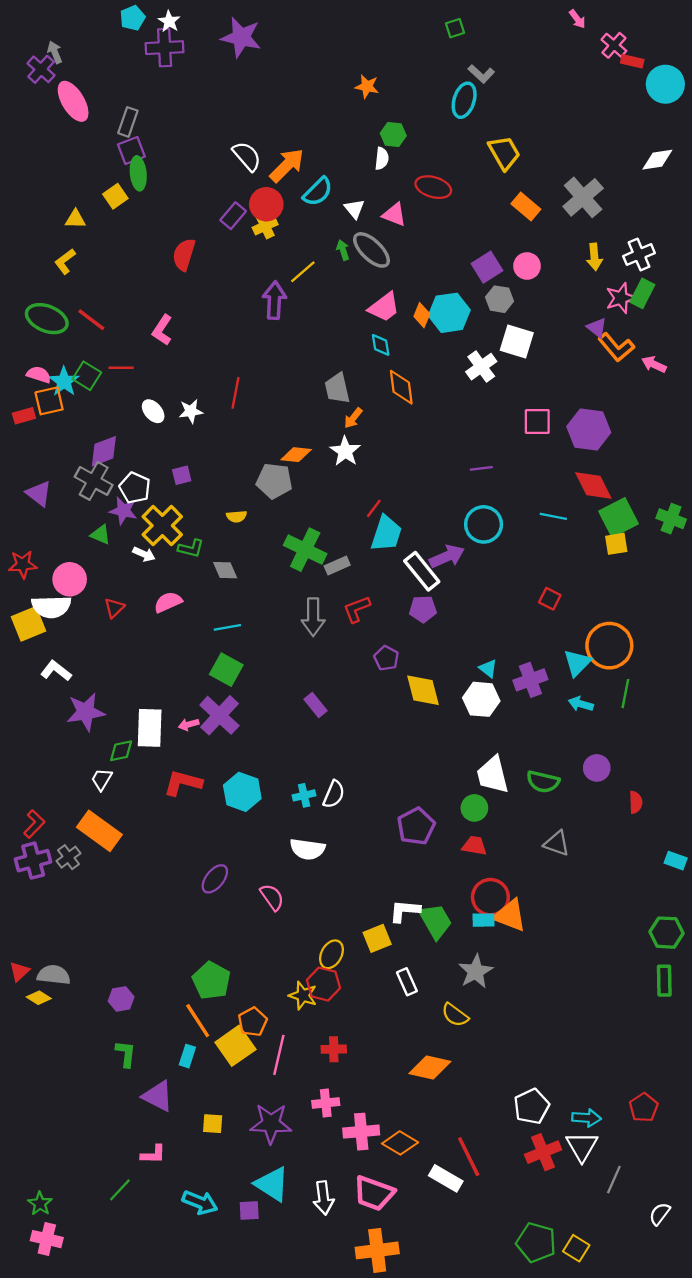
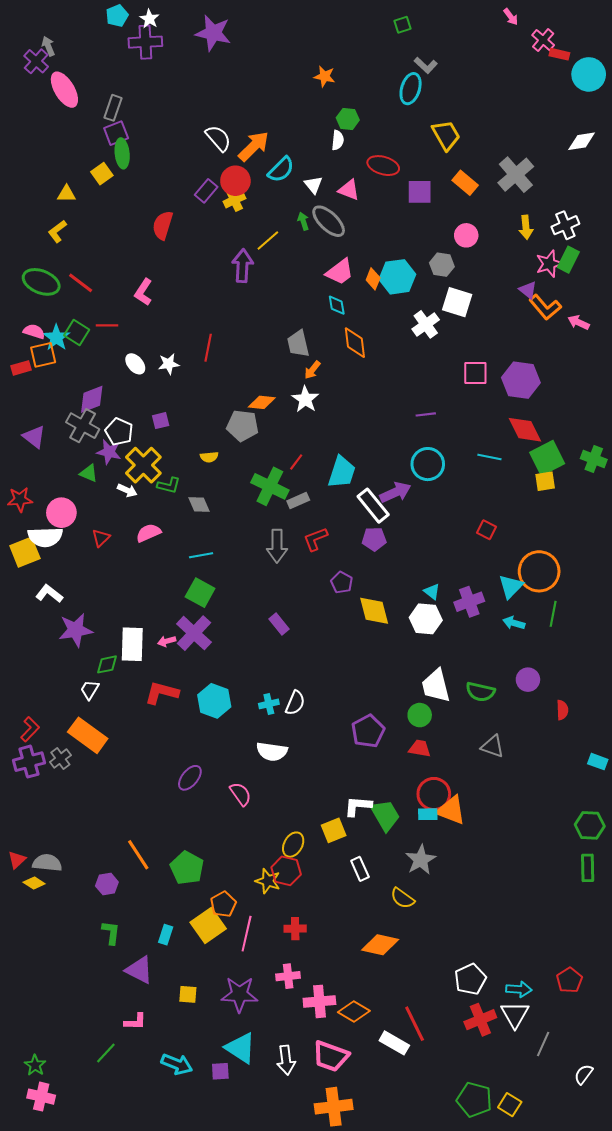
purple square: (487, 267) -> (420, 192), moved, turned 32
red line: (374, 508) -> (296, 462), moved
orange line: (198, 1021) -> (138, 855), moved

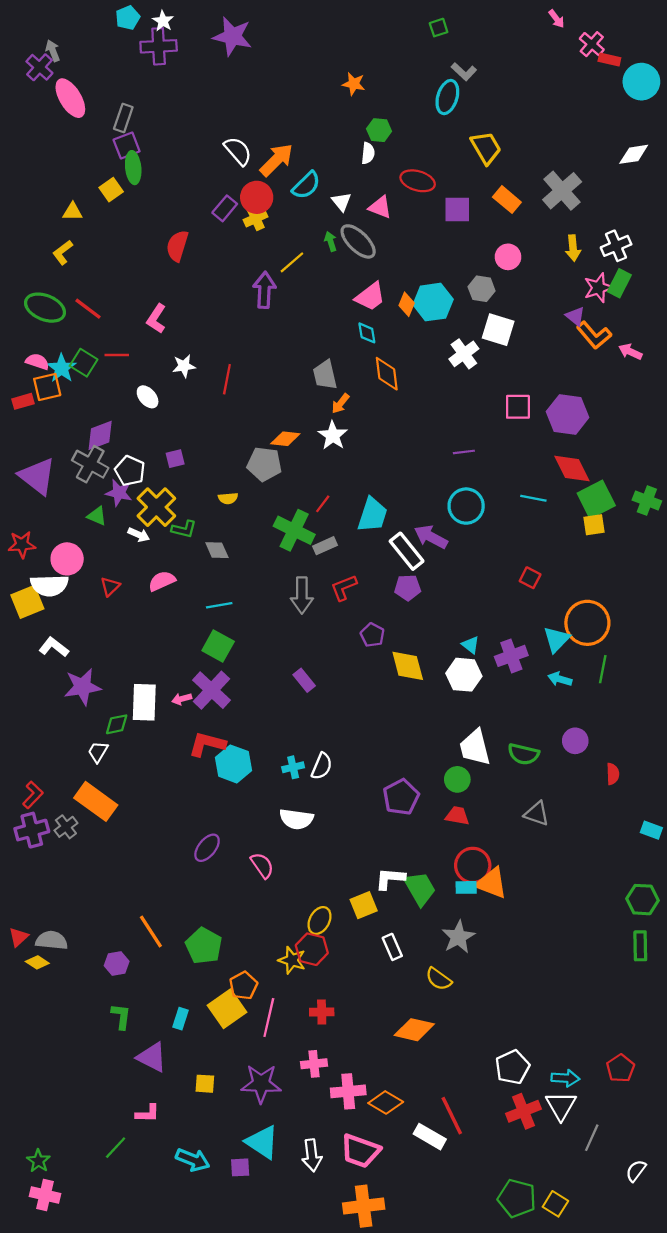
white star: (169, 364) -> (184, 366), moved
purple triangle: (34, 437) -> (37, 476), size x1.5
purple arrow: (395, 492) -> (431, 537), turned -128
red L-shape: (162, 693) -> (207, 744), moved

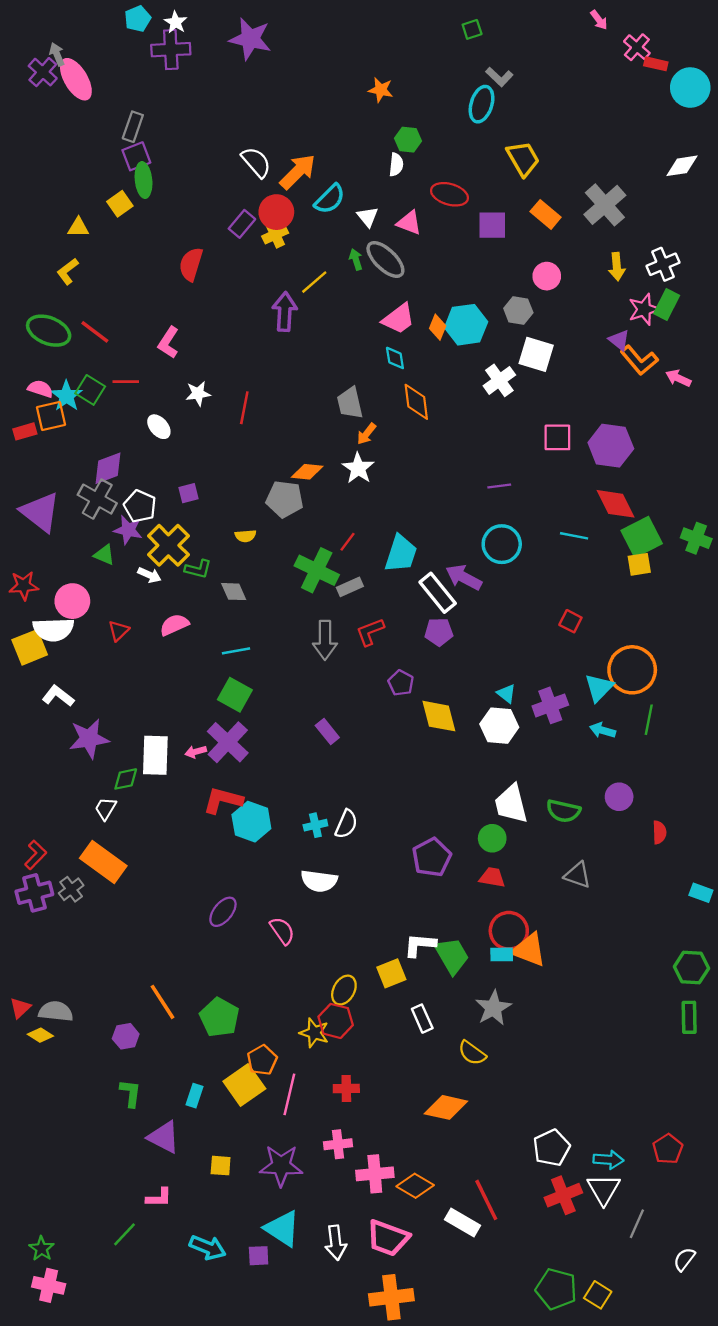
pink ellipse: (70, 98) -> (76, 79), moved

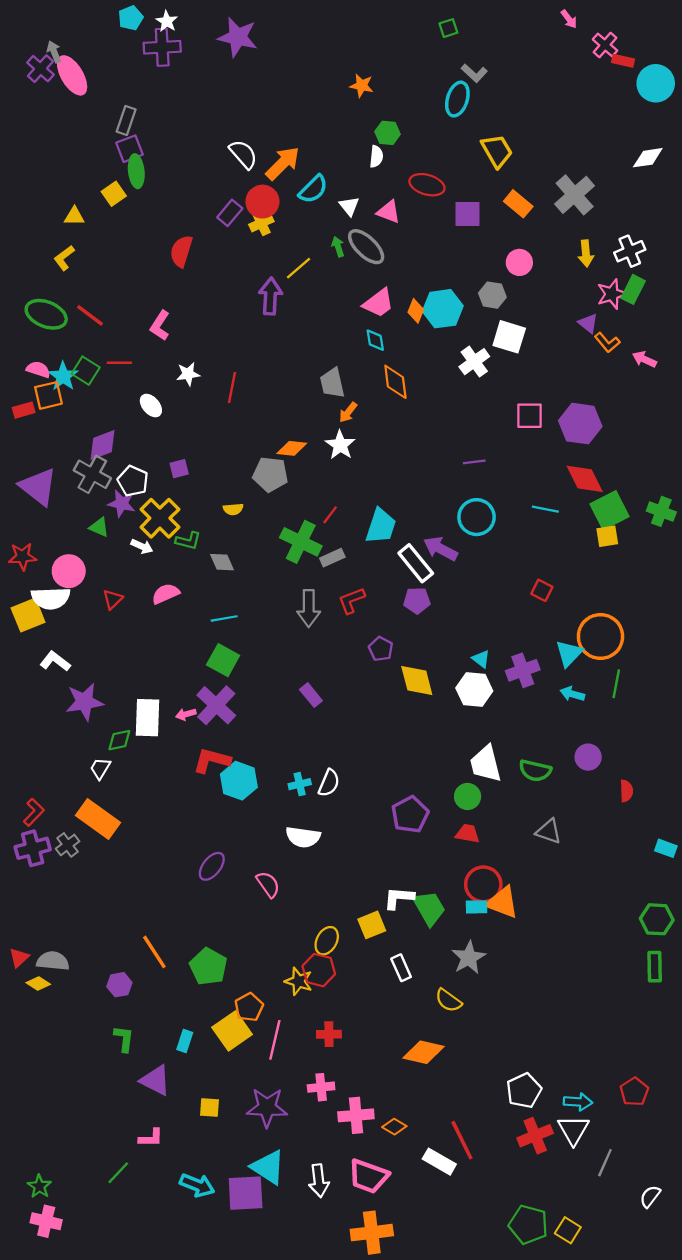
orange L-shape: (639, 360) -> (607, 342), size x0.7
orange diamond: (415, 1186) -> (394, 1127), size x0.7
purple square: (259, 1256) -> (246, 1193), size x1.8

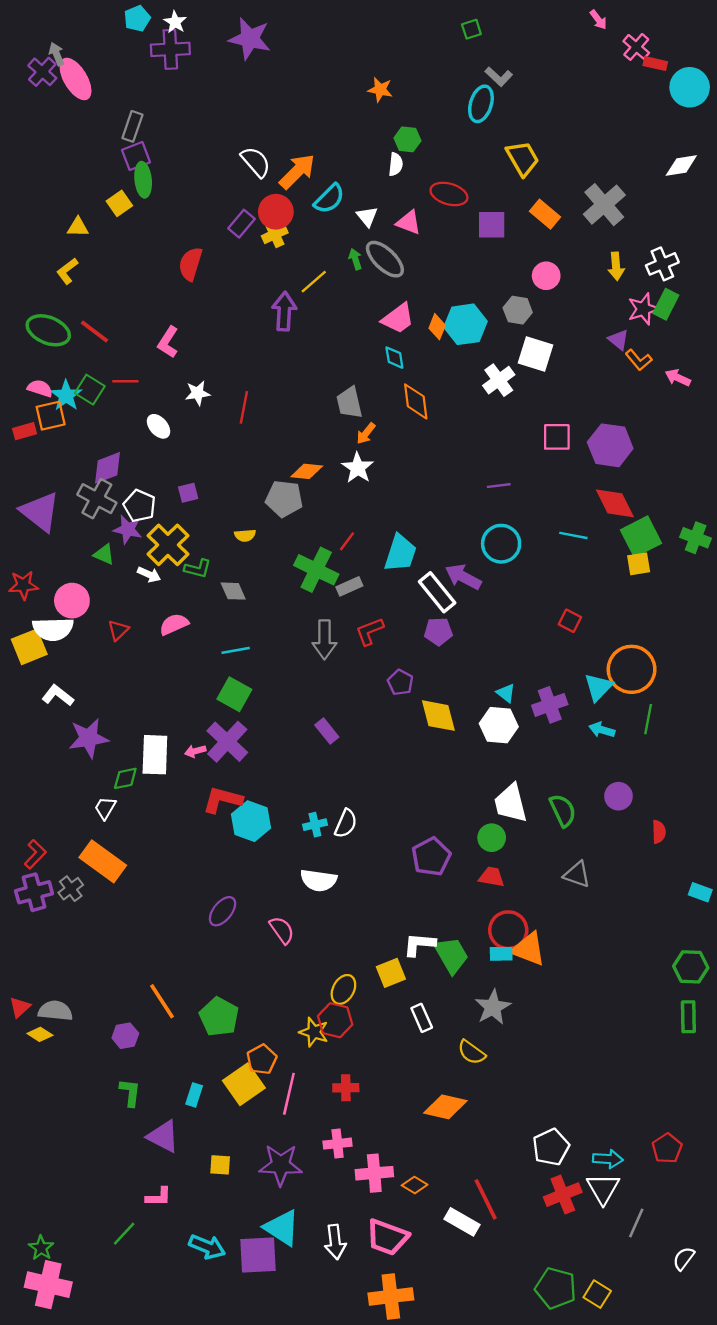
green semicircle: (535, 771) -> (563, 810), turned -128
pink cross: (46, 1221) -> (48, 1285), size x1.4

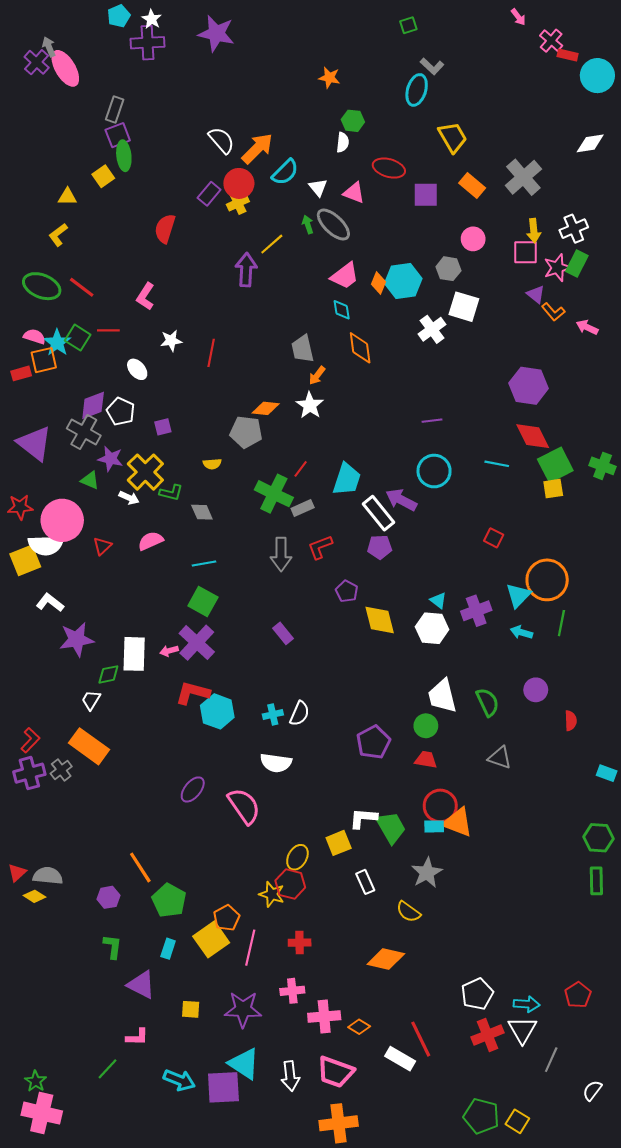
pink square: (557, 437) -> (525, 252), moved
white pentagon: (140, 506) -> (121, 411), moved
pink circle: (72, 601) -> (62, 520), size x1.4
pink semicircle: (282, 930) -> (244, 806), size x1.5
green pentagon: (219, 1017) -> (169, 900), moved

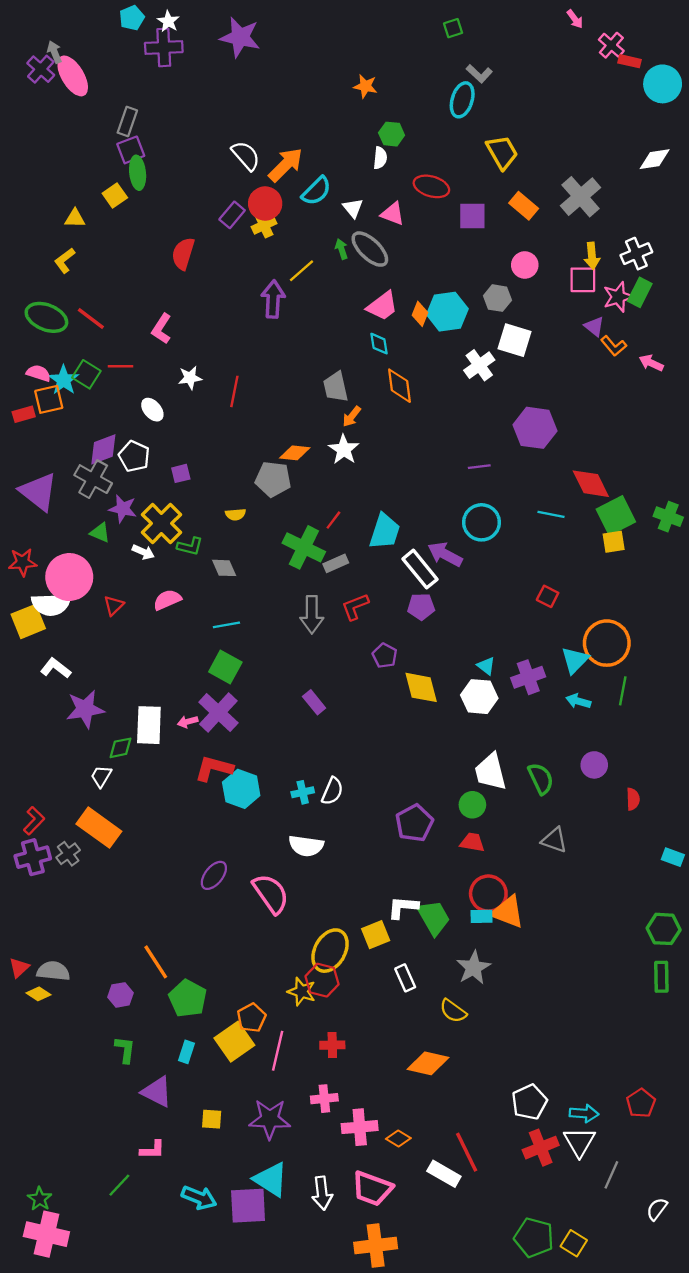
purple hexagon: (529, 386) -> (535, 428), moved
yellow ellipse: (297, 857) -> (330, 951), size x1.5

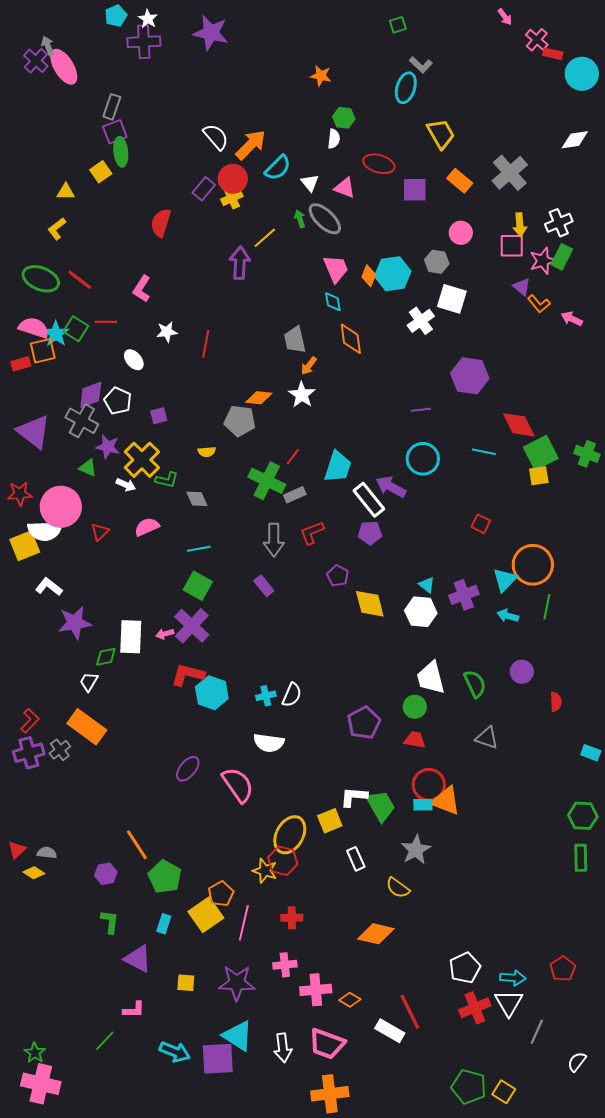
pink trapezoid: (382, 306) -> (336, 269), turned -76
pink semicircle: (39, 373) -> (34, 328), size x1.4
purple rectangle: (314, 702) -> (264, 586), moved
gray semicircle: (53, 971) -> (47, 853), size x0.7

